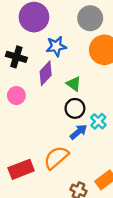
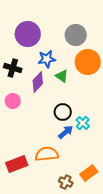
green triangle: (74, 84) -> (62, 76), moved
orange semicircle: (56, 158) -> (47, 154), turned 35

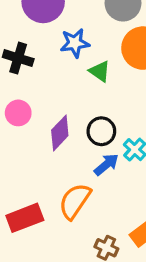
purple diamond: (38, 82) -> (60, 133), moved
orange semicircle: (47, 154) -> (75, 201), turned -50

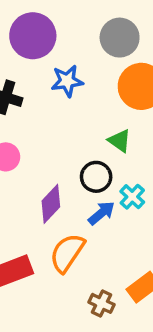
green triangle: (100, 71) -> (120, 141), moved
purple diamond: (60, 133) -> (51, 204), moved

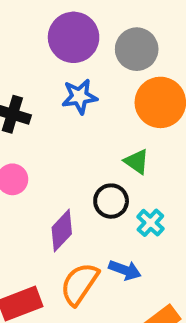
purple circle: (33, 36) -> (74, 37), moved
blue arrow: (102, 213) -> (125, 270), moved, turned 60

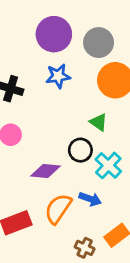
cyan cross: (150, 223) -> (108, 165), size x1.4
purple diamond: (62, 231) -> (45, 171), turned 52

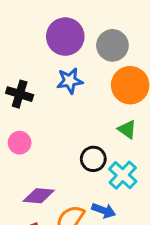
green triangle: (99, 122) -> (127, 129), moved
purple diamond: (45, 171) -> (39, 196), moved

